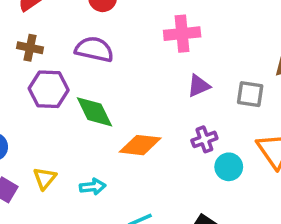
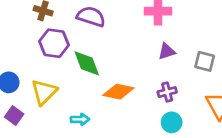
cyan circle: (229, 167) -> (172, 122), moved
yellow triangle: (45, 178) -> (44, 92), moved, size x1.5

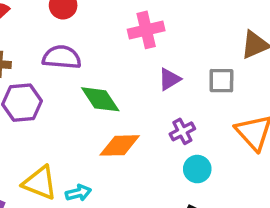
green diamond: (87, 63) -> (100, 99), moved
yellow triangle: (44, 92) -> (40, 183), moved, turned -40

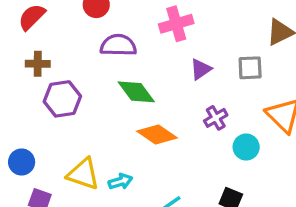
purple semicircle: (62, 57) -> (118, 45), moved
orange diamond: (120, 145) -> (157, 134), turned 39
cyan circle: (197, 169) -> (246, 147), moved

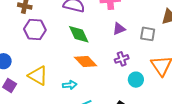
cyan arrow: (120, 181) -> (70, 85), moved

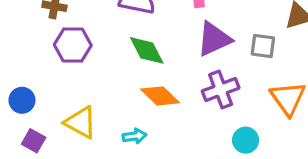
purple triangle: (119, 29) -> (214, 39), size x1.6
purple cross: (122, 59) -> (221, 90), size x1.5
cyan circle: (136, 80) -> (246, 140), moved

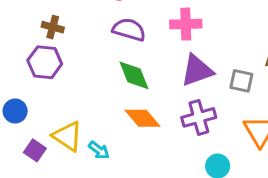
purple hexagon: (73, 45) -> (45, 62), moved
cyan arrow: (135, 136) -> (99, 150), moved, turned 40
purple square: (34, 141) -> (35, 150), moved

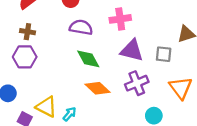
purple triangle: (197, 70) -> (132, 50), turned 40
cyan arrow: (99, 150) -> (70, 114), turned -80

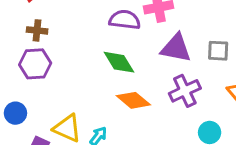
purple semicircle: (81, 27) -> (125, 20), moved

